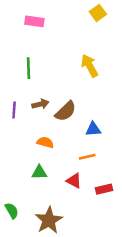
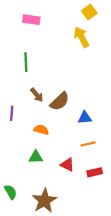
yellow arrow: (90, 66) -> (82, 37), moved
brown arrow: (40, 104) -> (37, 95), turned 64
purple line: (14, 110) -> (12, 113), moved
orange line: (87, 157) -> (88, 144), moved

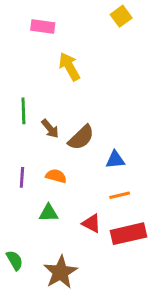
yellow arrow: (82, 37) -> (69, 66), moved
green line: (26, 62) -> (23, 111), moved
purple line: (12, 113) -> (22, 177), moved
red rectangle: (95, 172) -> (129, 234), size x1.6

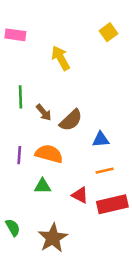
yellow square: (121, 16) -> (108, 32), moved
pink rectangle: (43, 27) -> (15, 35), moved
orange semicircle: (56, 176) -> (49, 154), size x1.5

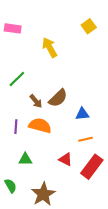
green line: (21, 97) -> (17, 79), turned 48
brown arrow: (44, 112) -> (36, 101), moved
green triangle: (43, 186) -> (25, 159), moved
red rectangle: (112, 204) -> (92, 167), turned -40

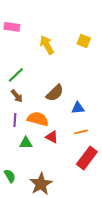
yellow square: (89, 26) -> (84, 41), moved, turned -32
brown arrow: (36, 101) -> (17, 96), moved
green triangle: (25, 159) -> (26, 143), moved
red triangle: (65, 159) -> (52, 137), moved

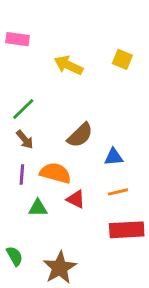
yellow arrow: (47, 45) -> (68, 65), turned -36
red rectangle: (87, 158) -> (127, 230), turned 50

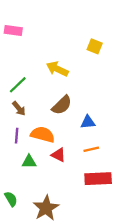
yellow arrow: (68, 65) -> (57, 69), moved

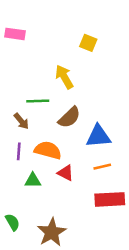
yellow square: (95, 46) -> (88, 43), moved
yellow arrow: (57, 69) -> (64, 77), turned 35
green line: (18, 85) -> (38, 101), moved, turned 42
blue triangle: (88, 122) -> (98, 136), size x1.5

